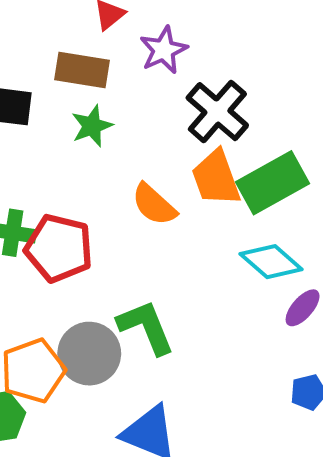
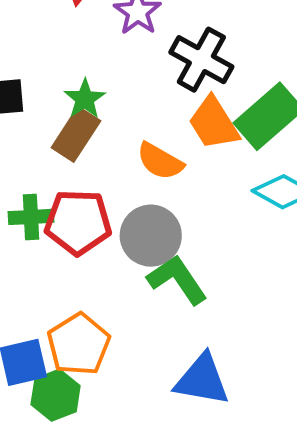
brown rectangle: (82, 70) -> (76, 134), moved, turned -54
gray circle: (89, 354) -> (151, 236), moved

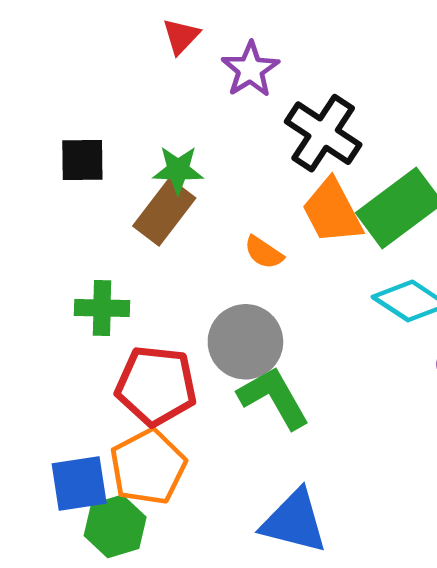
green star: (85, 99) -> (178, 170), turned 30
orange semicircle: (160, 161) -> (264, 252), size x0.7
red pentagon: (78, 222) -> (156, 386), moved

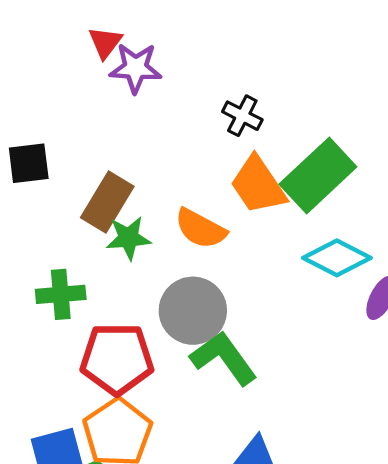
purple star: (250, 69) -> (136, 68), moved, turned -30
black cross: (323, 133) -> (242, 116), size x0.6
green star: (178, 170) -> (128, 238), moved
orange semicircle: (264, 252) -> (200, 229), size x1.4

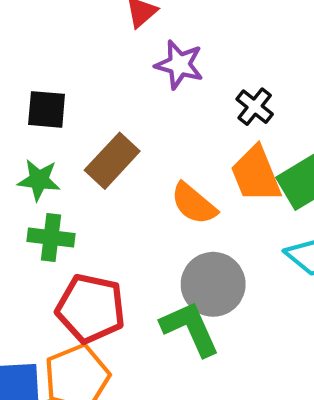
purple star: (136, 68) -> (179, 65), moved
green star: (128, 238) -> (39, 180), moved
gray circle: (193, 311) -> (213, 284), moved

